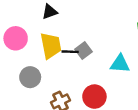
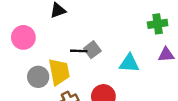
yellow trapezoid: (51, 46) -> (59, 72), moved

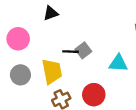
gray circle: (38, 77) -> (20, 75), moved

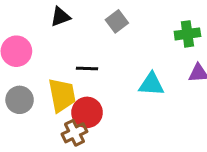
gray square: (83, 50) -> (117, 21), moved
red circle: (94, 95) -> (87, 112), moved

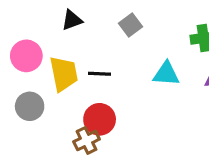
cyan triangle: (151, 84) -> (166, 74), moved
yellow trapezoid: (62, 95) -> (64, 74), moved

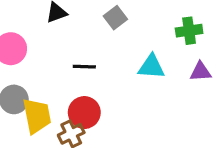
yellow trapezoid: (64, 74) -> (37, 116), moved

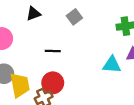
cyan triangle: (151, 67) -> (112, 65), moved

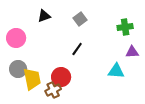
black line: (53, 51) -> (77, 49), moved, turned -56
cyan triangle: (112, 65) -> (116, 71), moved

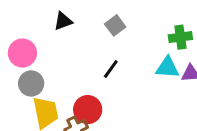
gray circle: (18, 69) -> (31, 83), moved
cyan triangle: (116, 71) -> (167, 68), moved

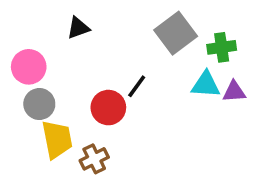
gray square: (115, 25) -> (176, 33), moved, size x1.6
red circle: (88, 110) -> (108, 108), moved

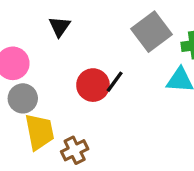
black triangle: (78, 28) -> (60, 27), turned -35
red circle: (108, 108) -> (93, 85), moved

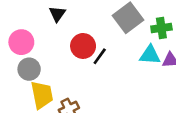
red circle: (93, 85) -> (83, 46), moved

